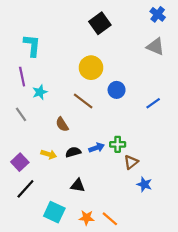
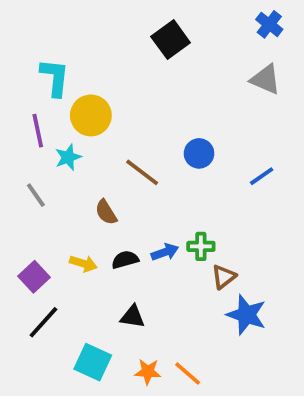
yellow circle: (91, 68) -> (91, 115), moved
blue star: (144, 184) -> (246, 315), size x1.5

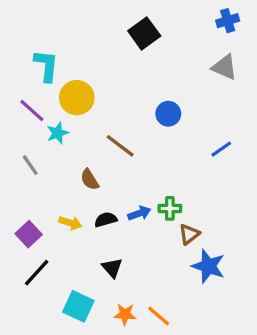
blue cross: (269, 24) -> (228, 21), turned 35
purple line: (38, 131) -> (32, 111), turned -36
blue circle: (199, 153) -> (168, 114), moved
black triangle: (133, 317) -> (112, 268), turned 40

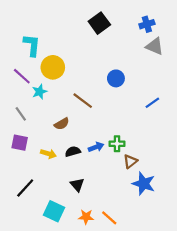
blue cross: (228, 21) -> (147, 24), moved
brown semicircle: (90, 180) -> (62, 124), turned -88
purple square: (29, 234) -> (20, 143), moved, turned -35

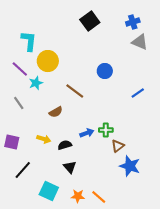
purple square: (20, 143) -> (12, 142), moved
black semicircle: (73, 151) -> (65, 145), moved

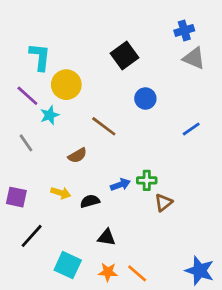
black square: (90, 21) -> (125, 55), moved
blue star: (130, 166) -> (200, 271), moved
black triangle: (70, 167) -> (107, 237), moved, turned -40

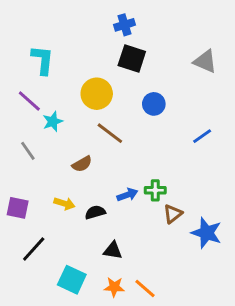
blue cross: (184, 30) -> (125, 25), moved
black square: (125, 55) -> (132, 59), turned -36
yellow circle: (66, 85) -> (97, 94), moved
blue star: (200, 271) -> (207, 233), moved

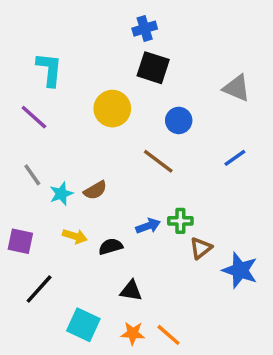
gray triangle: (205, 61) -> (237, 88), moved
cyan star: (53, 122) -> (61, 194), moved
brown line: (110, 133) -> (158, 161), moved

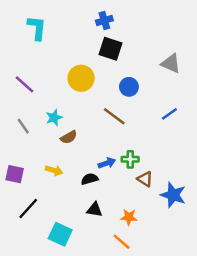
cyan L-shape: (49, 69) -> (37, 28), moved
cyan star: (61, 194) -> (54, 118), moved
black semicircle: (111, 246) -> (90, 179), moved
brown triangle: (201, 248) -> (145, 179), turned -49
orange star: (133, 333) -> (129, 217), moved

